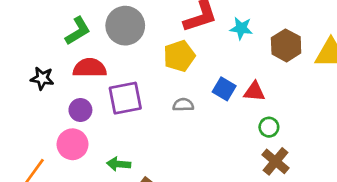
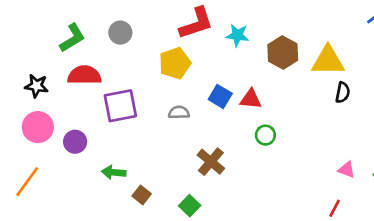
gray circle: (125, 26) -> (120, 33), size x0.6
purple circle: (80, 110) -> (75, 142), moved
pink circle: (73, 144) -> (38, 127), moved
brown cross: (276, 161) -> (211, 162), moved

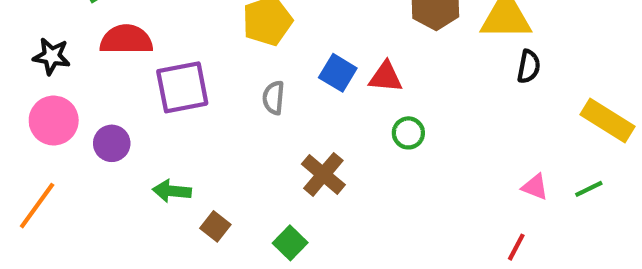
gray semicircle: (179, 112) -> (274, 98), turned -84

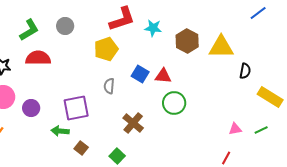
black semicircle: (529, 67) -> (245, 71), moved
purple square: (182, 87) -> (76, 108), moved
green circle: (408, 133) -> (174, 103), size x1.5
pink triangle: (535, 187) -> (235, 129), turned -32

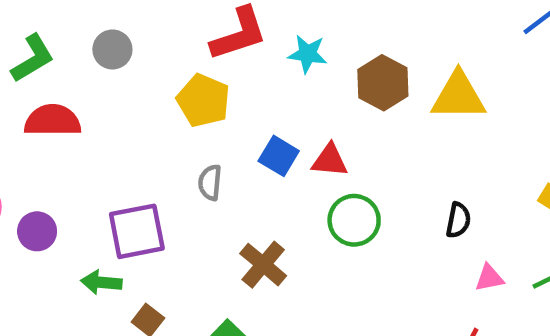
yellow pentagon: (106, 49) -> (203, 100), turned -30
black semicircle: (245, 71) -> (458, 220), moved

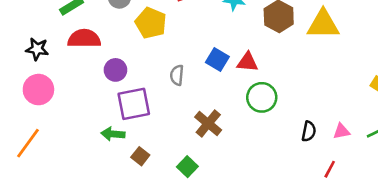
yellow pentagon: (203, 100) -> (151, 23), moved
black semicircle: (458, 220) -> (309, 131), moved
purple circle: (37, 231) -> (115, 70), moved

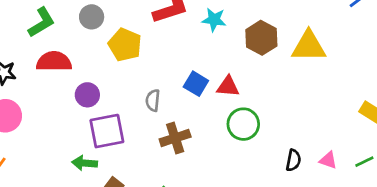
brown cross: (208, 123) -> (175, 138), moved, turned 32
pink triangle: (341, 131) -> (328, 160), turned 30

